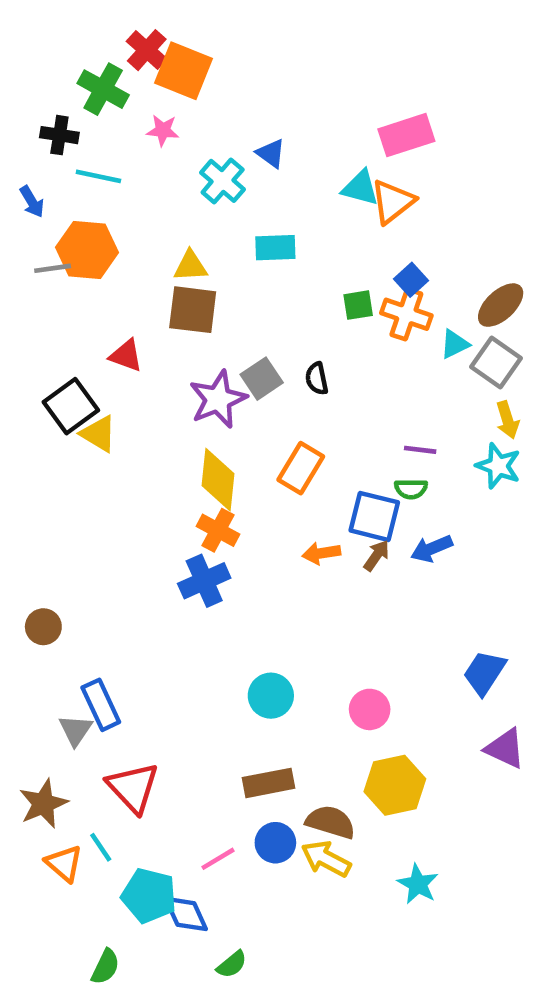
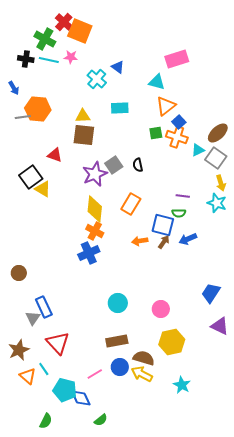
cyan line: (98, 176) -> (49, 60), moved
orange triangle: (393, 202) -> (166, 106), moved

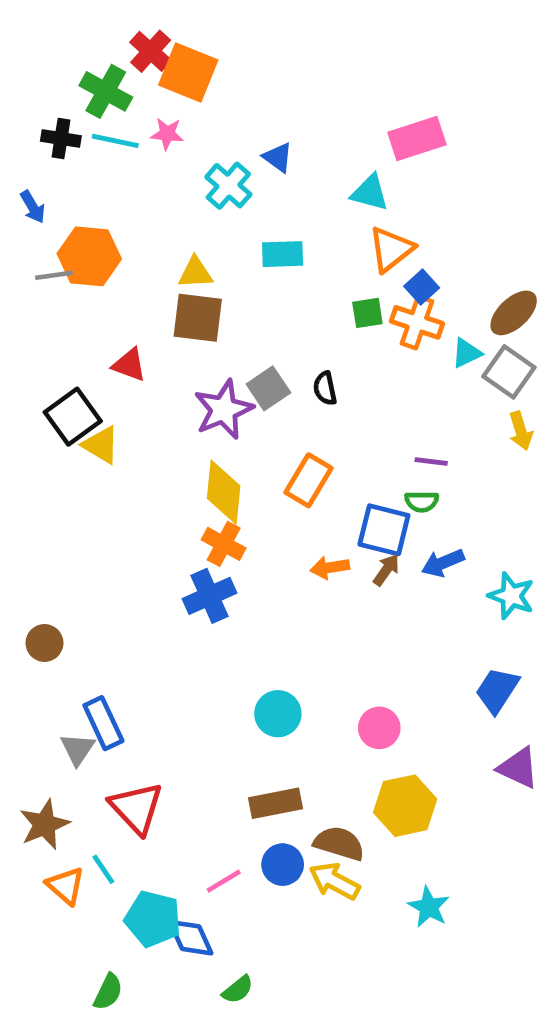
cyan star: (217, 203) -> (511, 596), moved

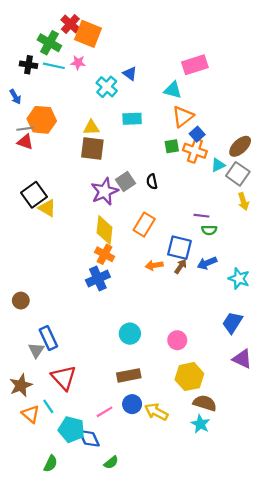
red triangle: (129, 365) -> (25, 142), moved
green semicircle: (422, 502) -> (209, 230), moved
brown semicircle: (339, 843) -> (205, 403), moved

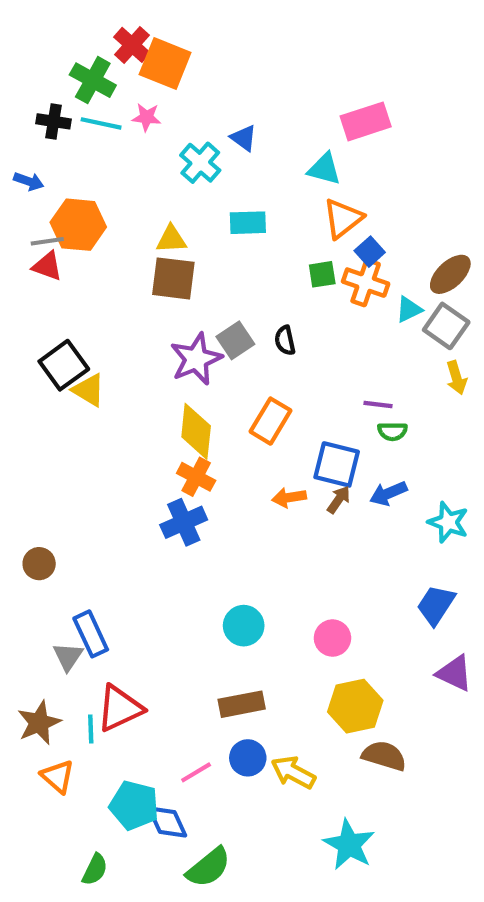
blue arrow: (15, 97) -> (29, 181), turned -40
red triangle: (64, 378) -> (120, 708), turned 48
cyan line: (48, 406) -> (91, 729), moved, turned 32
cyan star: (200, 424) -> (349, 845), moved, size x1.4
green semicircle: (111, 463) -> (209, 867), size x1.6

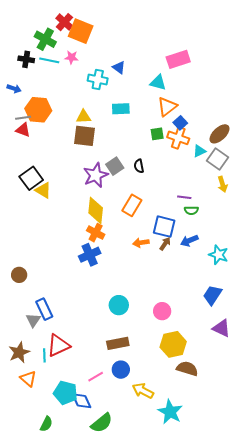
cyan cross: (200, 163) -> (98, 80), turned -30
yellow arrow: (293, 772) -> (143, 391), moved

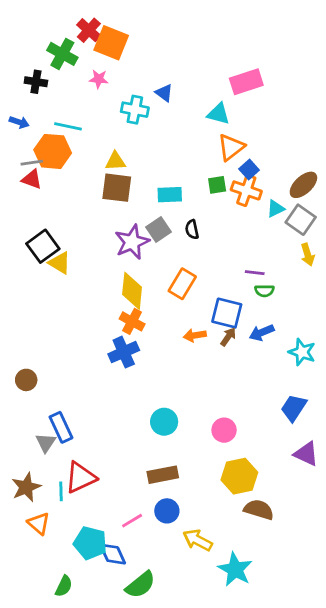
cyan line: (49, 60) -> (68, 126), moved
cyan rectangle: (121, 109) -> (170, 195), moved

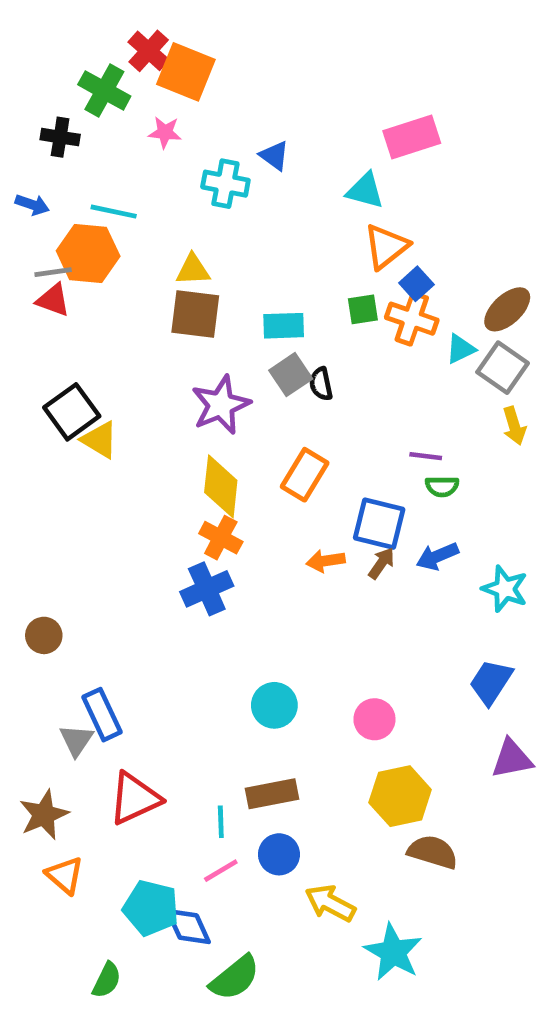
gray square: (159, 229) -> (291, 375), moved
purple triangle: (306, 454) -> (512, 759), turned -36
cyan line: (61, 491) -> (221, 822), moved

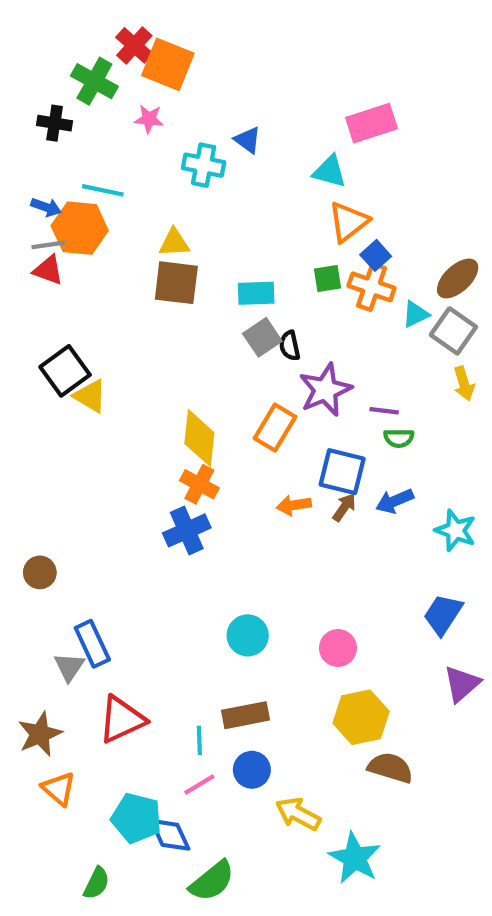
blue arrow: (32, 205) -> (46, 207), moved
purple star: (221, 405) -> (325, 390), moved
purple triangle: (512, 759) -> (462, 684), turned -30

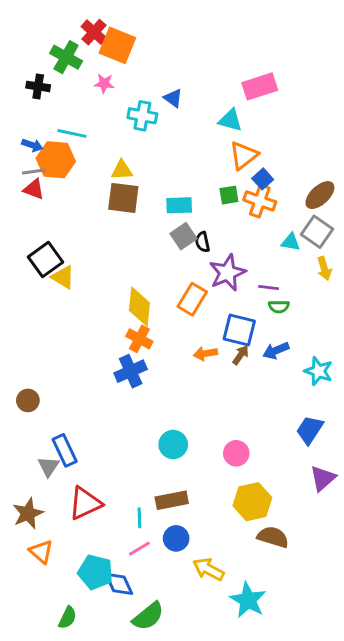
cyan triangle: (416, 314) -> (291, 242), moved, turned 36

